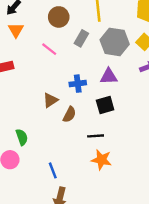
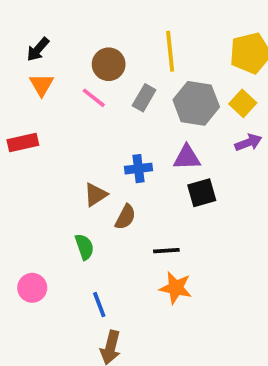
pink line: (49, 49) -> (94, 98), moved
black square: (105, 105) -> (202, 193), moved
green semicircle: (22, 137) -> (84, 247), moved

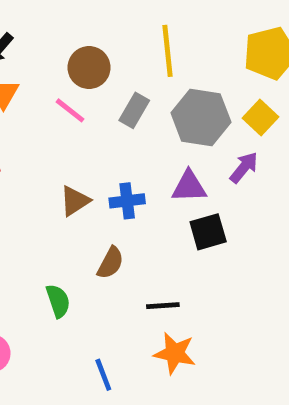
purple arrow: (248, 142) -> (244, 168), moved, turned -30
brown triangle: (96, 195) -> (75, 201), moved
blue line: (99, 305) -> (103, 375), moved

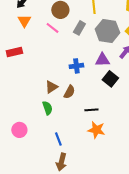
brown triangle: (75, 201) -> (51, 87), moved
black square: (208, 232) -> (110, 79), turned -35
blue line: (103, 375) -> (58, 139), moved

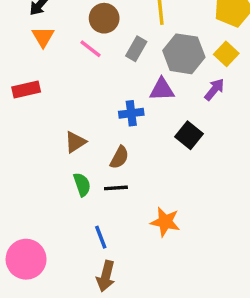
purple triangle: (102, 60) -> (162, 89), moved
brown triangle: (51, 87) -> (75, 142), moved
black line: (91, 110) -> (116, 188), moved
pink circle: (19, 130) -> (26, 259), moved, size x1.5

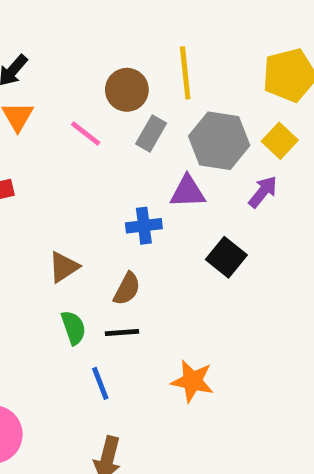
brown circle: (104, 18) -> (127, 90), moved
blue line: (101, 237) -> (100, 383), moved

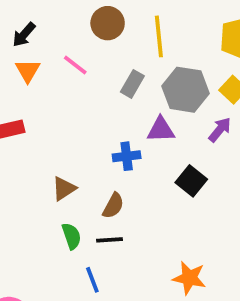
brown circle: (127, 90) -> (108, 23), moved
pink line: (86, 133) -> (75, 65), moved
orange star: (192, 381) -> (189, 278), moved

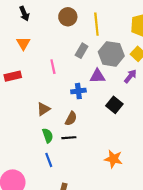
black arrow: (24, 35) -> (24, 14), moved, turned -64
pink line: (75, 65) -> (53, 67), moved, turned 40
blue line: (92, 280) -> (49, 160), moved

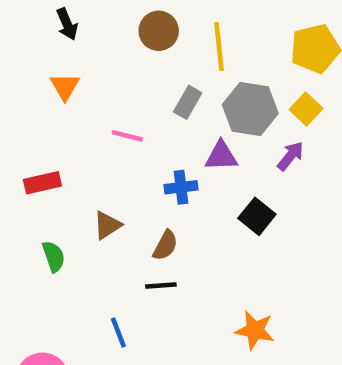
pink line: (53, 67) -> (127, 136), turned -64
red rectangle: (13, 76) -> (42, 183), moved
green semicircle: (48, 136) -> (54, 257), moved

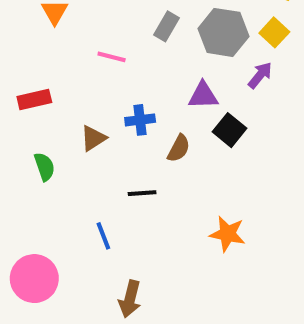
purple triangle: (221, 156) -> (203, 95), moved
blue cross: (181, 187) -> (140, 120), moved
brown semicircle: (165, 245) -> (179, 148), moved

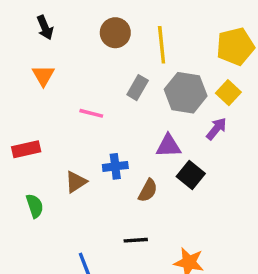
black line: (142, 193) -> (136, 240), moved

